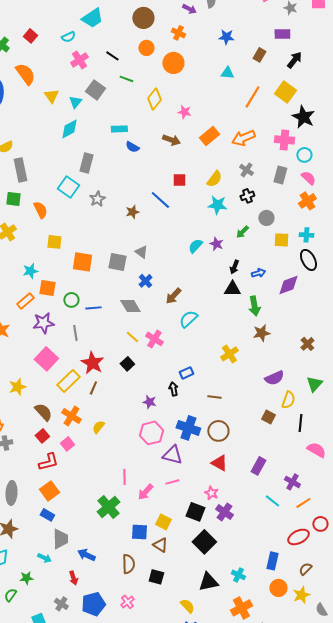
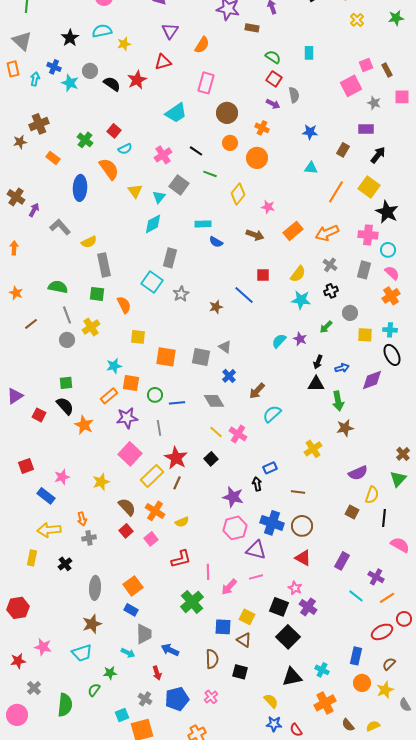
cyan semicircle: (68, 37) -> (125, 149), moved
brown cross: (307, 344) -> (403, 454), moved
purple star: (149, 402) -> (233, 497), size x1.5
yellow semicircle: (98, 427) -> (182, 522), turned -152
red L-shape: (48, 462) -> (181, 559), moved

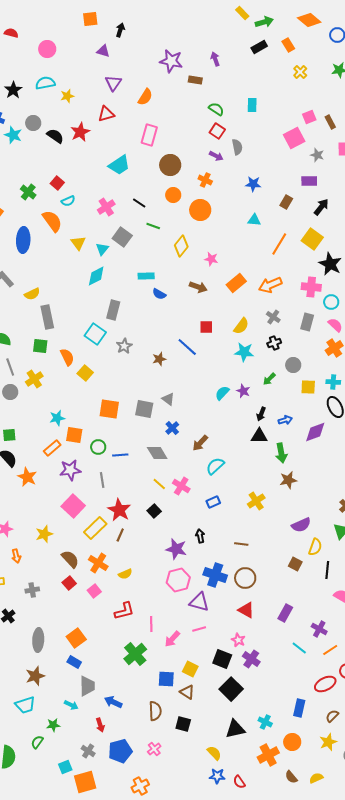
yellow square: (138, 337) -> (85, 373), moved, turned 35
blue rectangle: (270, 468) -> (213, 502), moved
orange arrow: (82, 519) -> (16, 556), moved
orange circle: (362, 683) -> (292, 742), moved

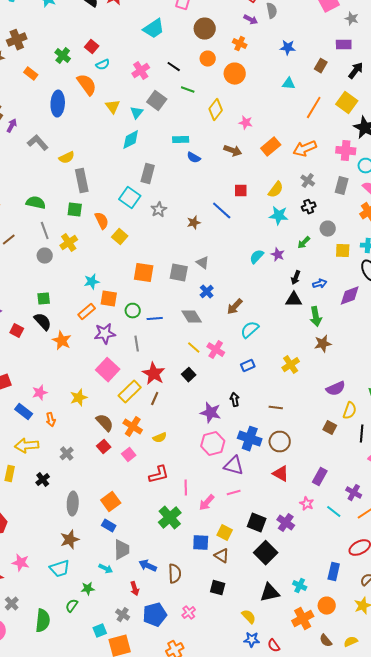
gray cross: (32, 590) -> (67, 454), turned -32
pink star: (238, 640) -> (307, 504), moved
brown semicircle: (155, 711) -> (175, 574), moved

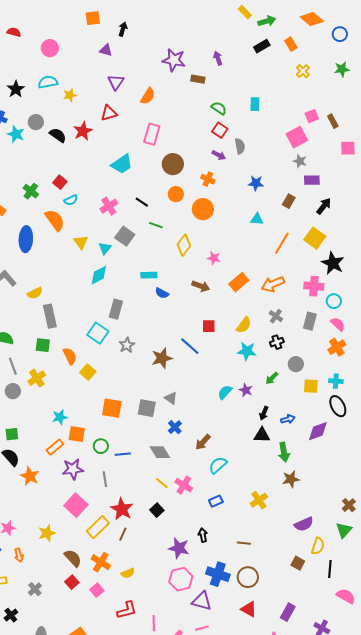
gray star: (352, 19) -> (300, 161), moved
brown star: (194, 223) -> (162, 358), size x1.5

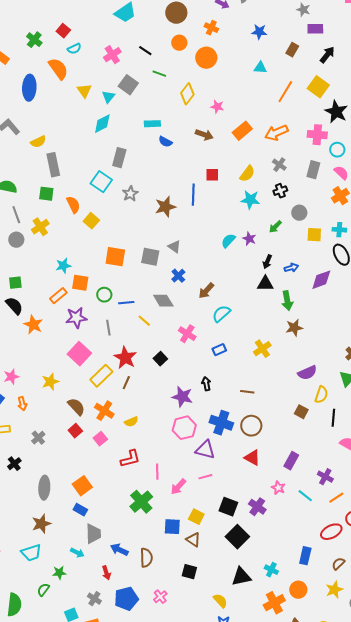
blue line: (190, 346) -> (193, 195), turned 50
yellow line: (162, 483) -> (144, 321), moved

